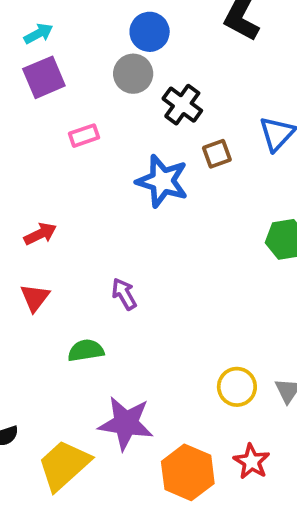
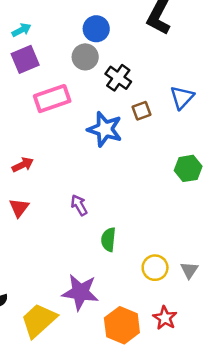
pink rectangle: (84, 136) -> (52, 99), size x1.8
green semicircle: (86, 350) -> (108, 240), moved, turned -75

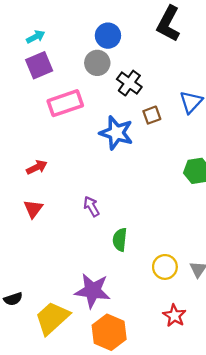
orange hexagon: (122, 325) -> (109, 332), moved

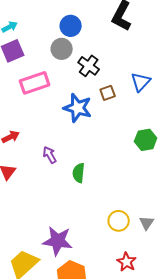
purple arrow: (91, 206) -> (50, 155), moved
green semicircle: (120, 240) -> (79, 173), moved

